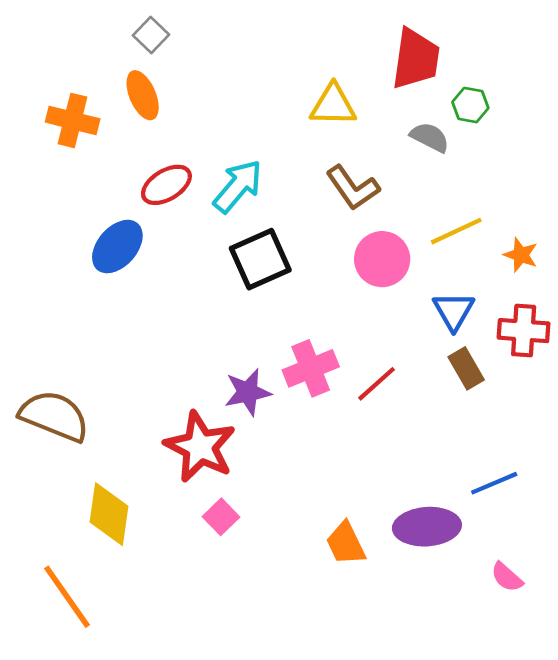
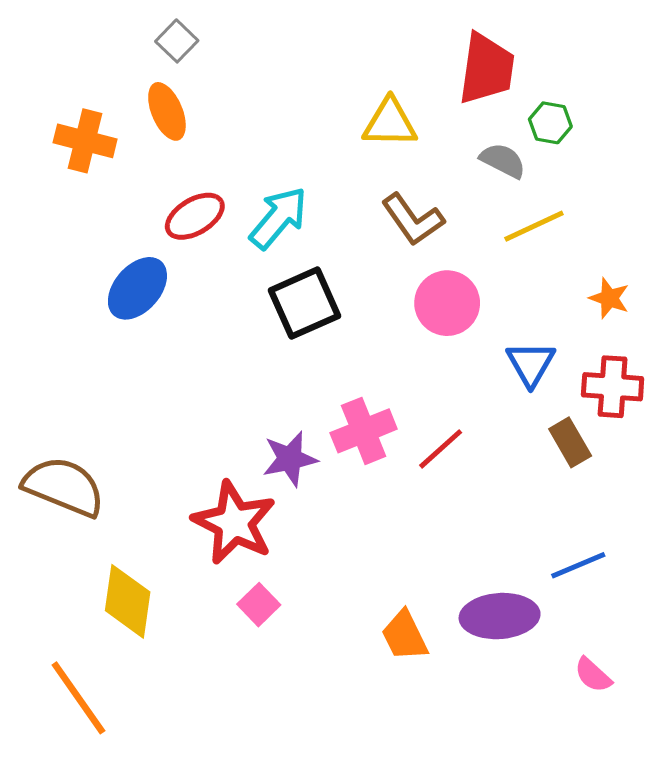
yellow line: (456, 231) -> (534, 226), moved
brown rectangle: (466, 368) -> (570, 442), moved

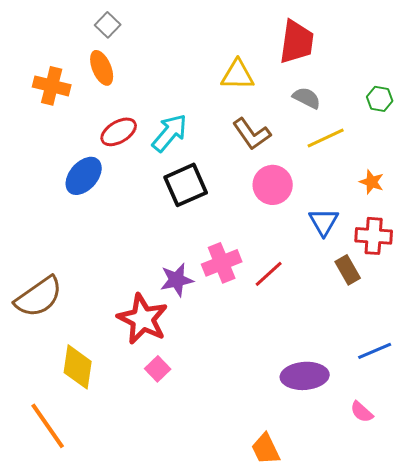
green hexagon: (550, 123) -> (380, 99), moved
brown semicircle: (64, 487) -> (39, 297), turned 123
blue line: (578, 565) -> (375, 351), moved
orange trapezoid: (405, 636) -> (266, 449), moved

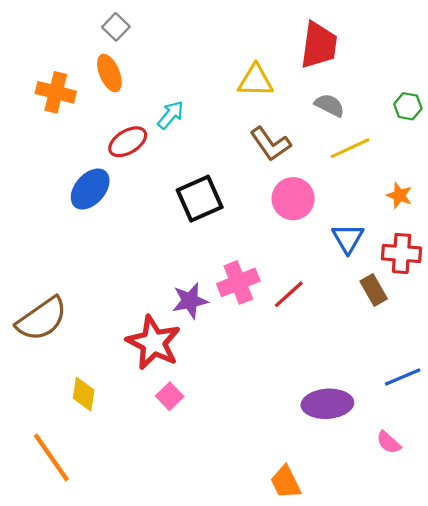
cyan arrow: (170, 133) -> (171, 115), moved, size x0.7
yellow diamond: (78, 367) -> (84, 394), size x0.7

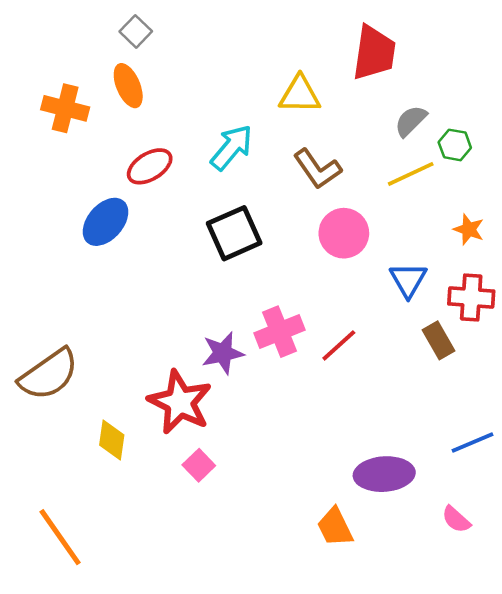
gray semicircle: (330, 105) -> (411, 121), moved, turned -72
green hexagon: (408, 106) -> (455, 145), moved
cyan arrow: (171, 115) -> (232, 147), moved, size x1.4
yellow diamond: (84, 394) -> (112, 440), moved
orange trapezoid: (286, 482) -> (335, 527), moved

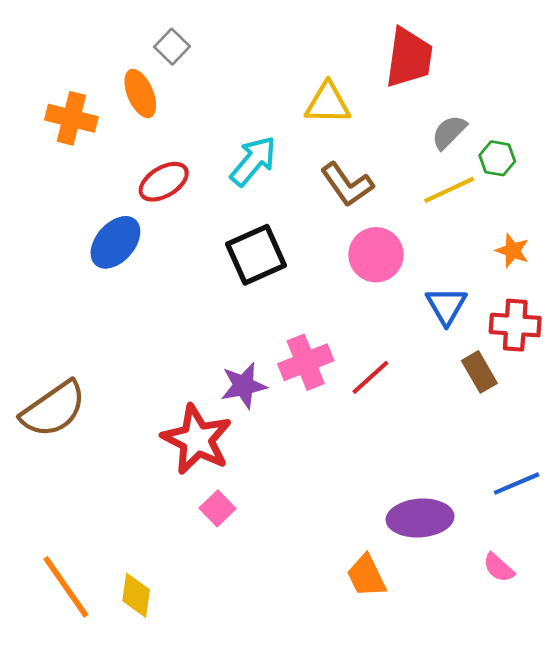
gray square: (136, 31) -> (172, 47), moved
yellow diamond: (112, 440) -> (136, 595), moved

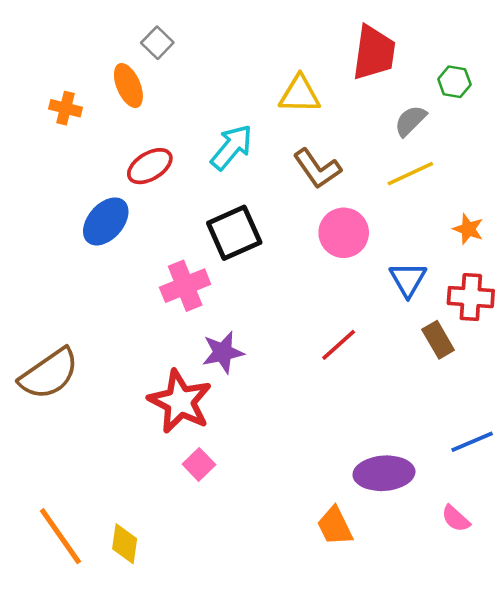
orange cross: (71, 118) -> (65, 108), size x0.7
green hexagon: (497, 158) -> (454, 82), moved
pink cross: (306, 362) -> (185, 286), moved

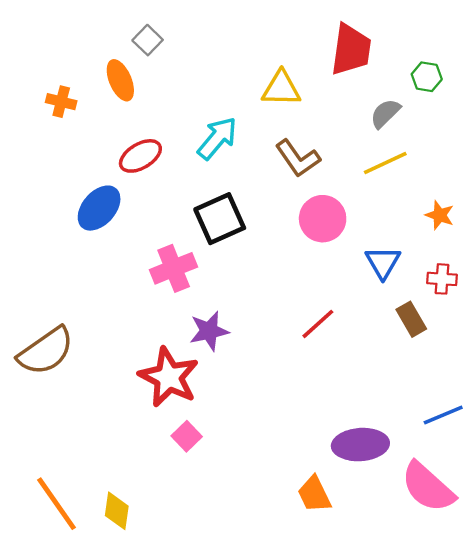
red cross: (471, 297) -> (442, 279), size x0.7
pink semicircle: (456, 519) -> (428, 487), size x2.0

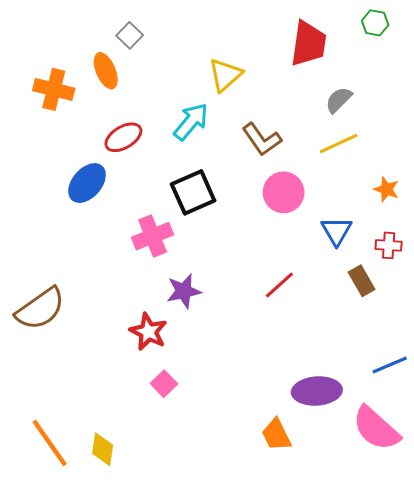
green hexagon: (427, 77) -> (375, 23), moved
yellow triangle: (281, 89) -> (225, 75), moved, turned -42
orange cross: (61, 102) -> (54, 89), size x1.5
red star: (169, 377) -> (148, 332), size x0.7

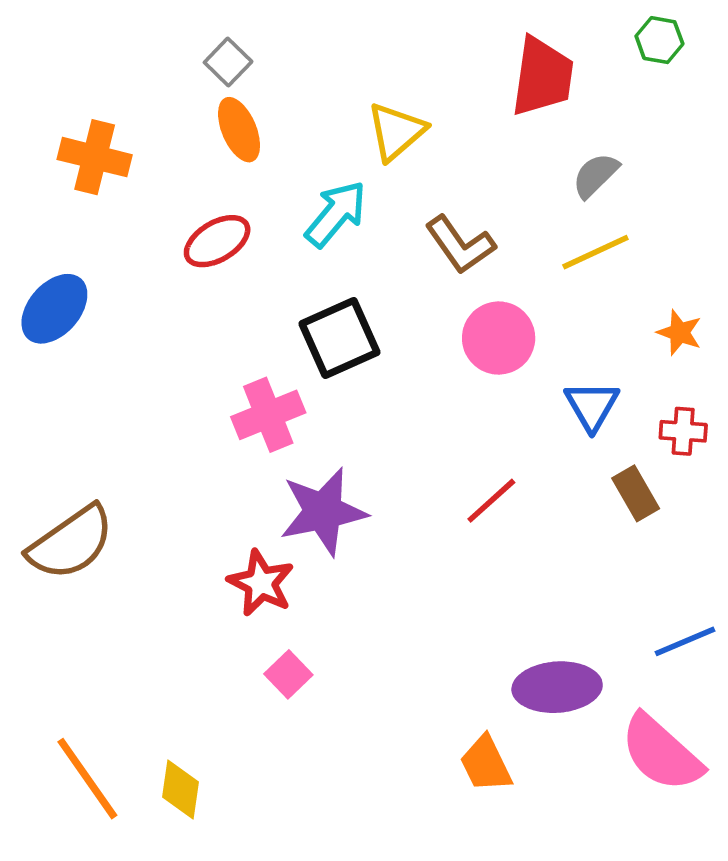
orange ellipse: (106, 71) -> (239, 130), moved
blue ellipse: (87, 183) -> (54, 309), moved
purple star: (184, 291) -> (323, 512), size x1.4

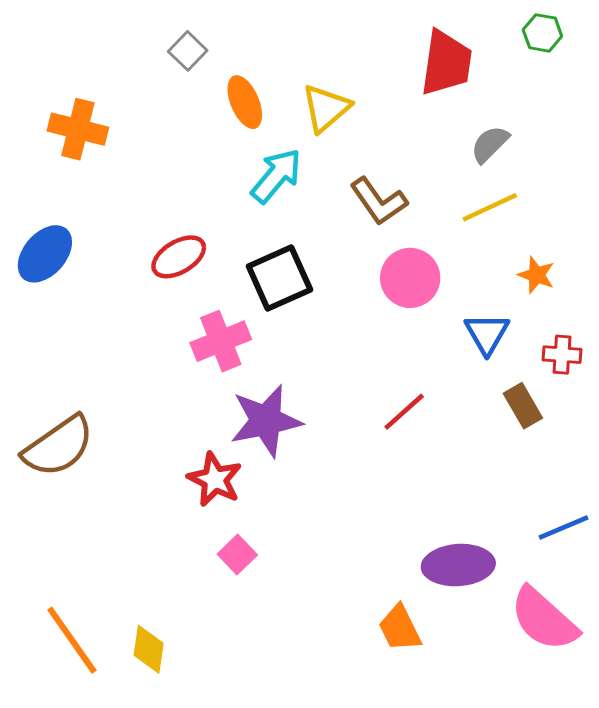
orange ellipse: (239, 130) -> (245, 102), moved
red ellipse: (217, 241) -> (179, 257), moved
orange star: (680, 333) -> (536, 275), moved

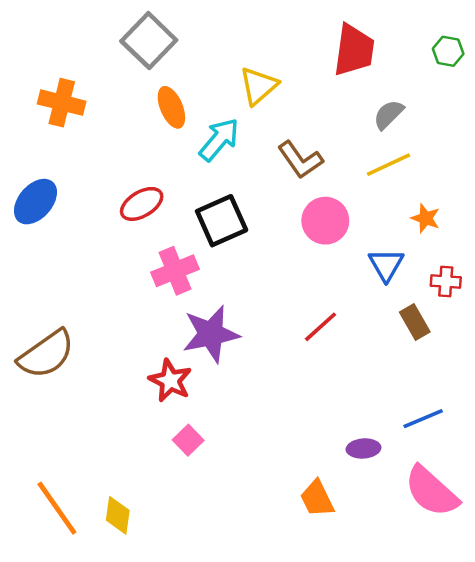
green hexagon: (542, 33) -> (448, 51), moved
gray square: (188, 51) -> (149, 41), size x1.8
orange ellipse: (245, 102) -> (171, 107), moved
blue line: (563, 527) -> (423, 419), moved
purple ellipse: (458, 565) -> (363, 448), size x0.6

